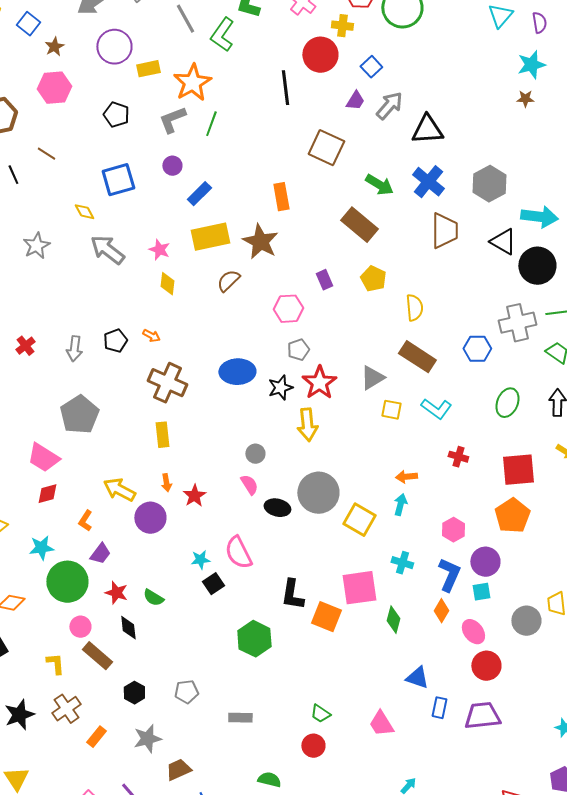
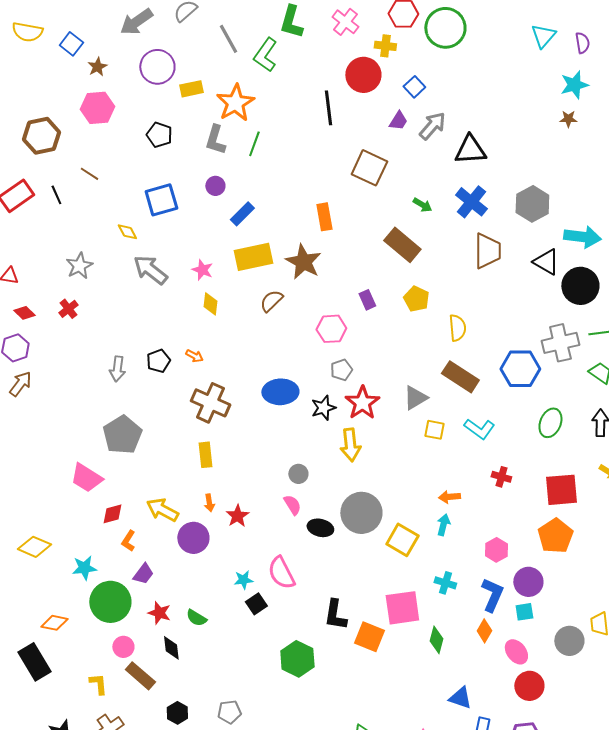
gray L-shape: (172, 120) -> (215, 140), turned -52
green arrow: (379, 185) -> (422, 205), size x0.7
red cross: (25, 346) -> (68, 309), moved
blue hexagon: (477, 349) -> (520, 369), size x1.4
red diamond: (47, 494) -> (112, 514), moved

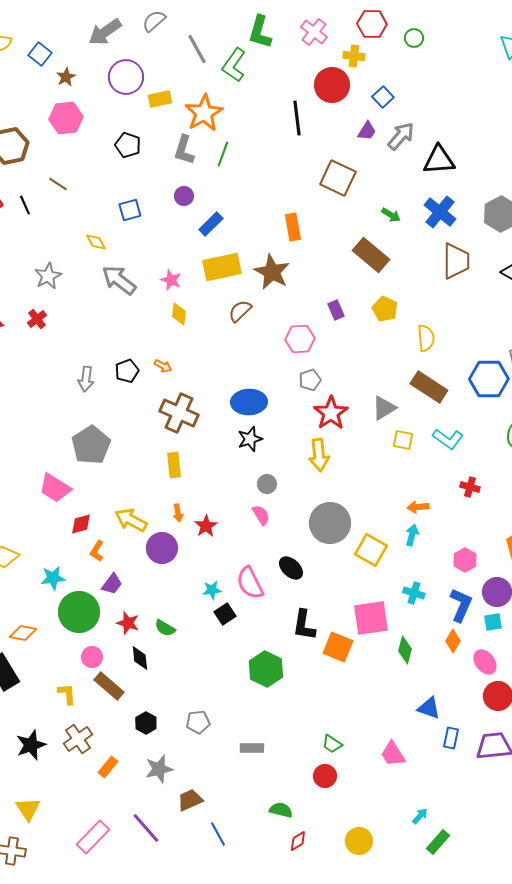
green circle: (445, 28) -> (414, 38), size x0.5
blue square: (161, 200) -> (130, 210), size x0.7
black star: (323, 408) -> (250, 439), moved
black ellipse: (320, 528) -> (291, 568), moved, turned 30

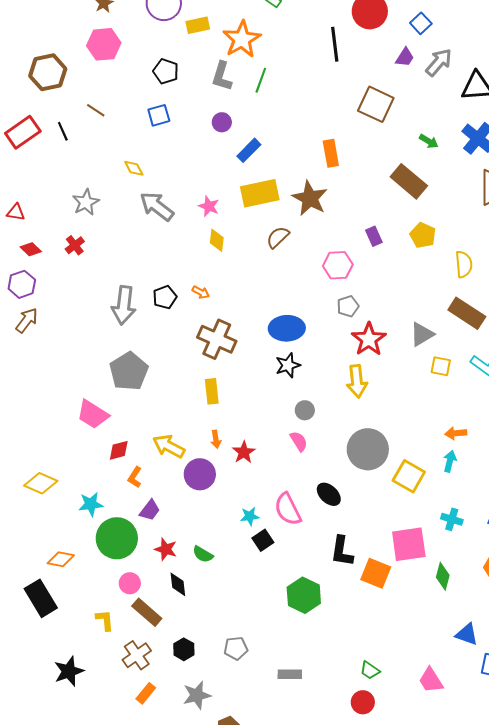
blue square: (130, 210) -> (159, 115), moved
gray arrow: (86, 379) -> (124, 305), size x1.5
brown cross: (78, 739) -> (137, 655), moved

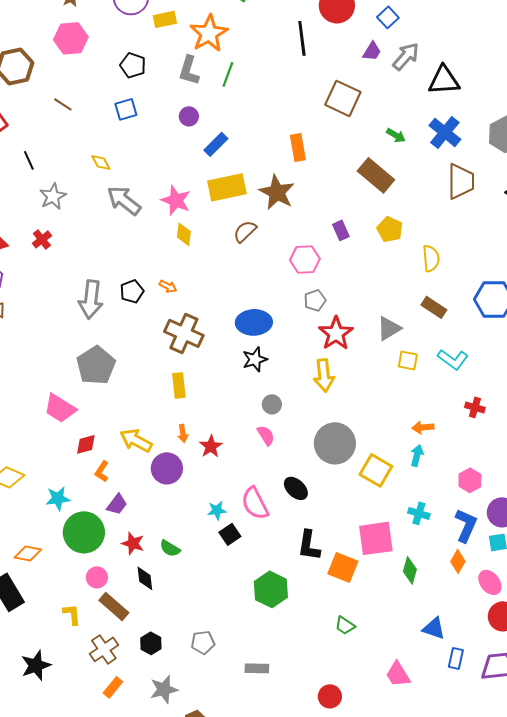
black line: (63, 131) -> (29, 160), moved
pink star: (209, 206) -> (176, 200), size x1.4
brown rectangle: (467, 313) -> (434, 307), size x0.7
green trapezoid: (370, 670) -> (345, 625), moved

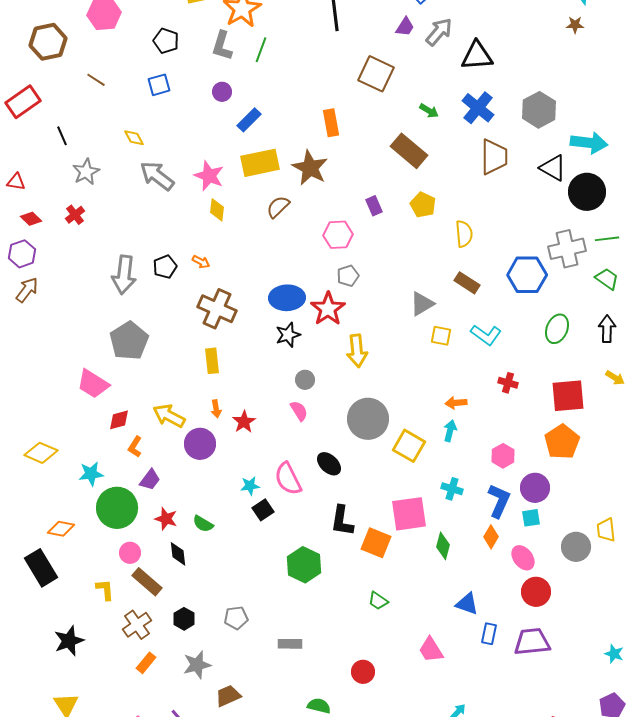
red star: (336, 333) -> (328, 309), moved

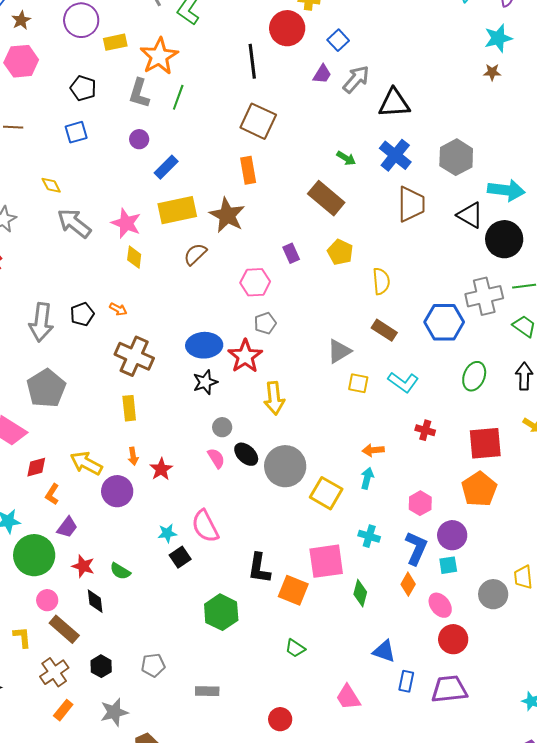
brown square: (376, 74) -> (258, 121), moved
brown line: (96, 80) -> (13, 127), turned -30
black ellipse: (329, 464) -> (246, 454), moved

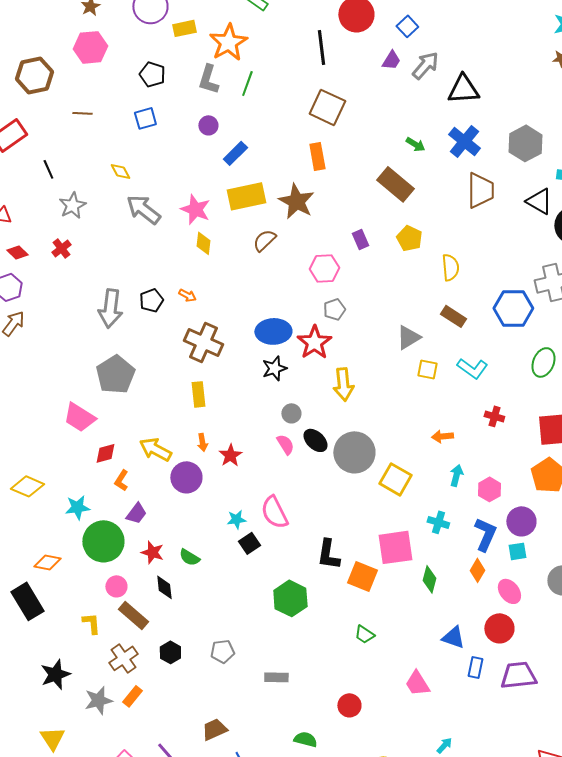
cyan arrow: (367, 478) -> (456, 475), moved
red circle: (453, 639) -> (499, 628), moved
gray star: (114, 712) -> (98, 700), moved

